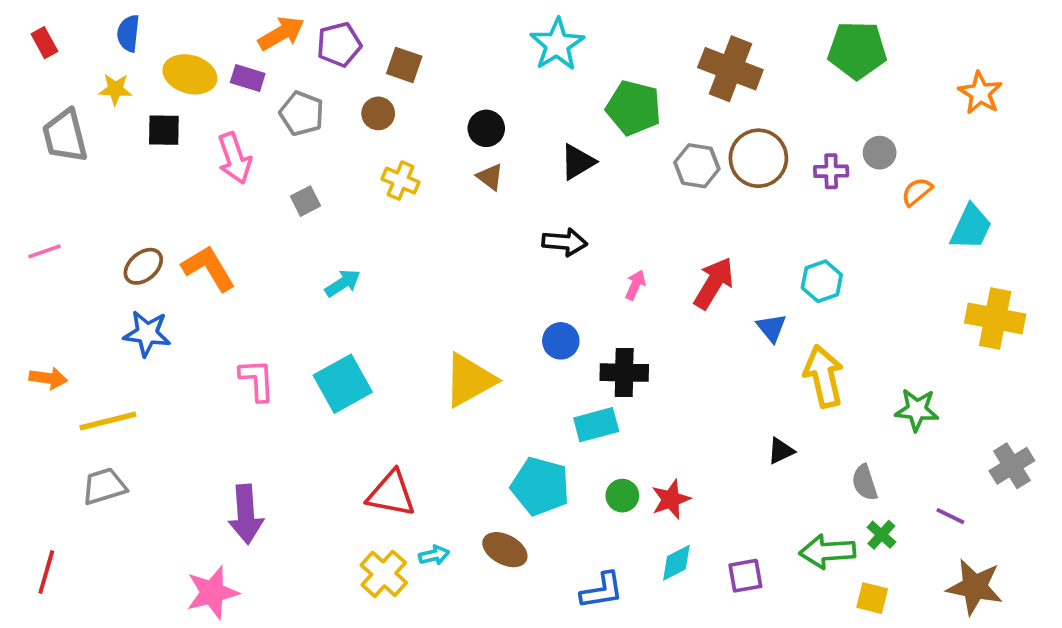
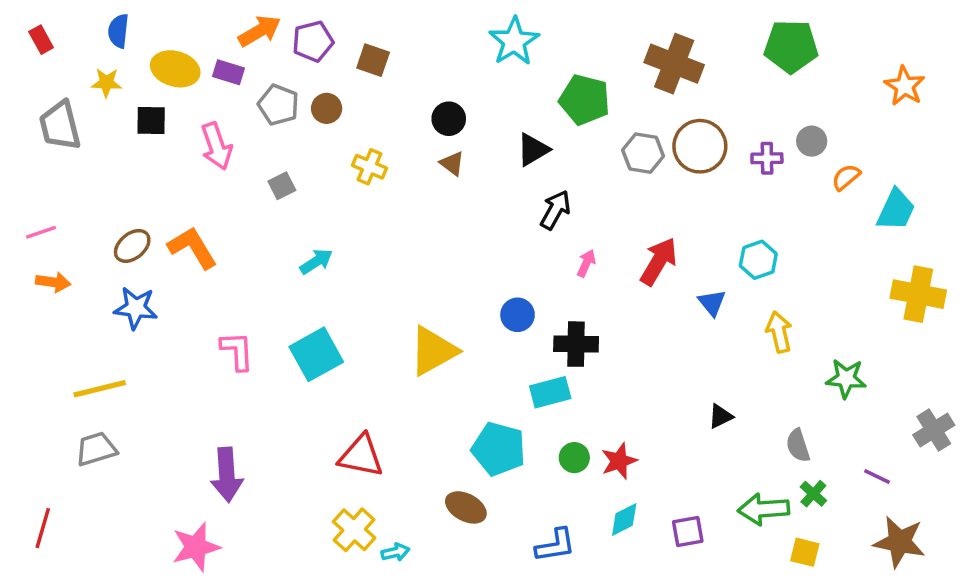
brown circle: (378, 113) -> (327, 108), moved
black arrow: (565, 242) -> (555, 210), moved, turned -66
yellow arrow: (824, 376) -> (779, 332), moved, size x0.7
orange arrow: (48, 378) -> (53, 282), moved
cyan arrow: (434, 555) -> (395, 552), moved

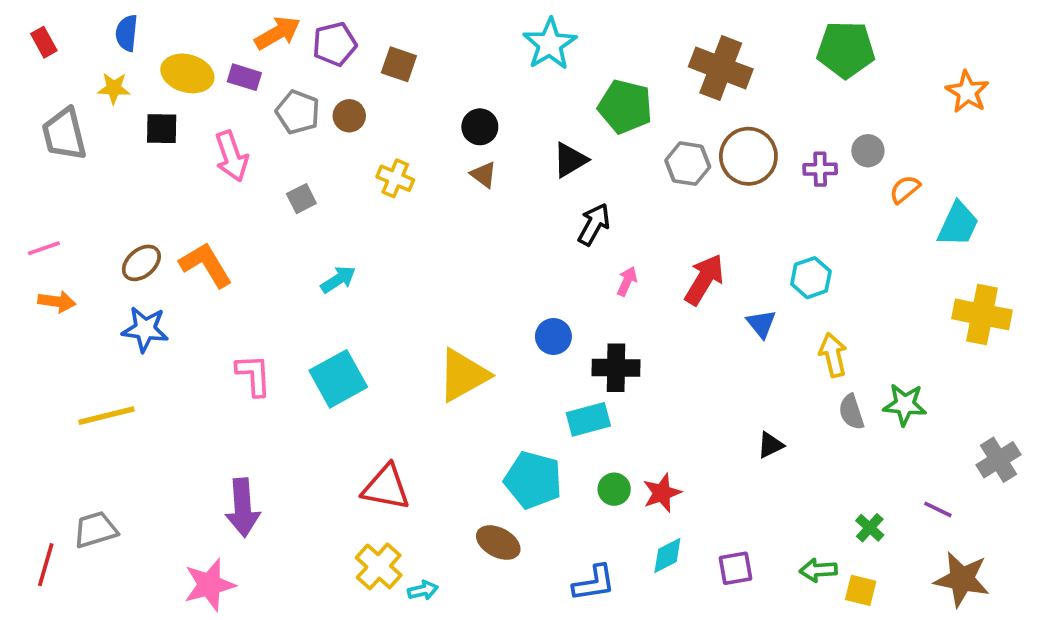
gray semicircle: (798, 446) -> (851, 412), moved
gray trapezoid: (96, 449) -> (95, 530), moved
green arrow: (764, 509) -> (818, 570), moved, size x0.7

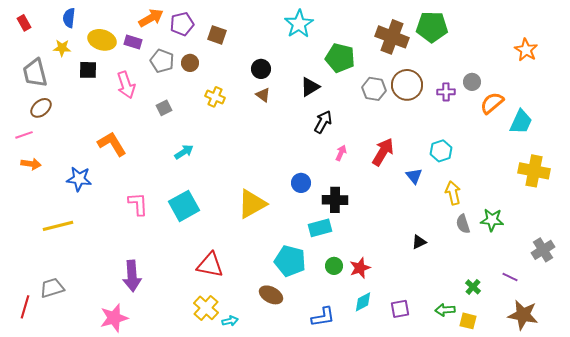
green pentagon: (846, 50) -> (432, 27), moved
orange semicircle: (905, 189) -> (492, 103), size x1.4
brown ellipse: (141, 263) -> (41, 108), moved

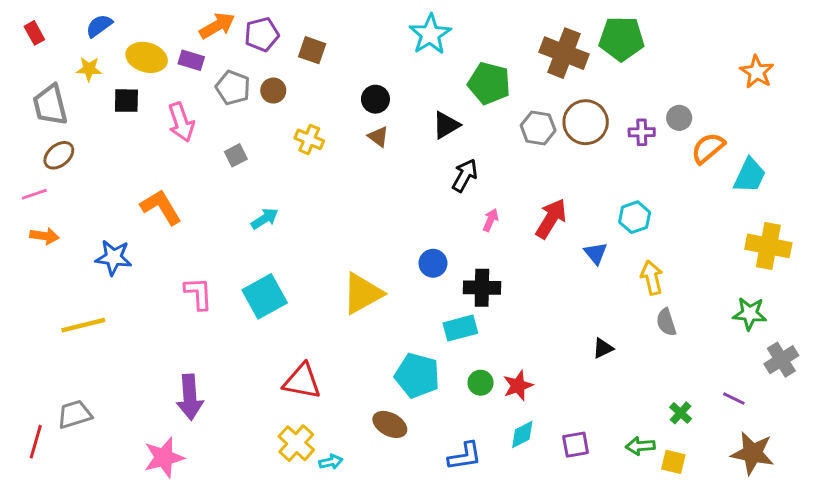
blue semicircle: (69, 18) -> (99, 26), turned 48
green star: (492, 220) -> (750, 314), moved

